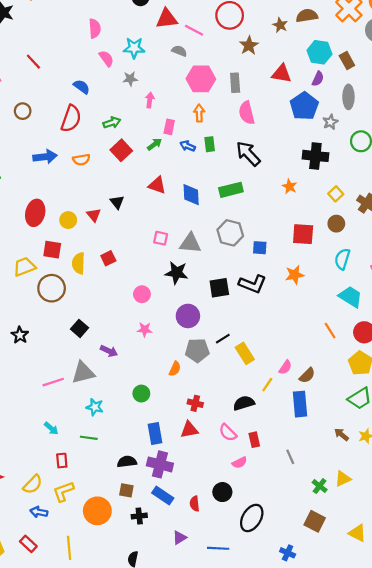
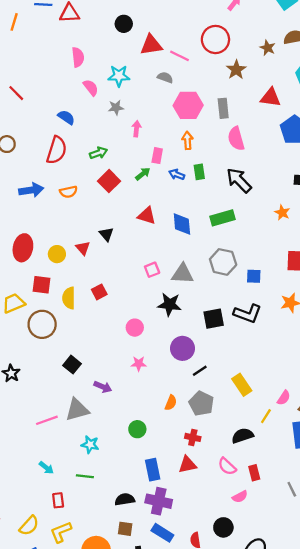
pink square: (161, 238) -> (152, 270), turned -32
black line: (223, 339) -> (200, 371), moved
gray pentagon: (197, 350) -> (201, 403), moved, turned 30

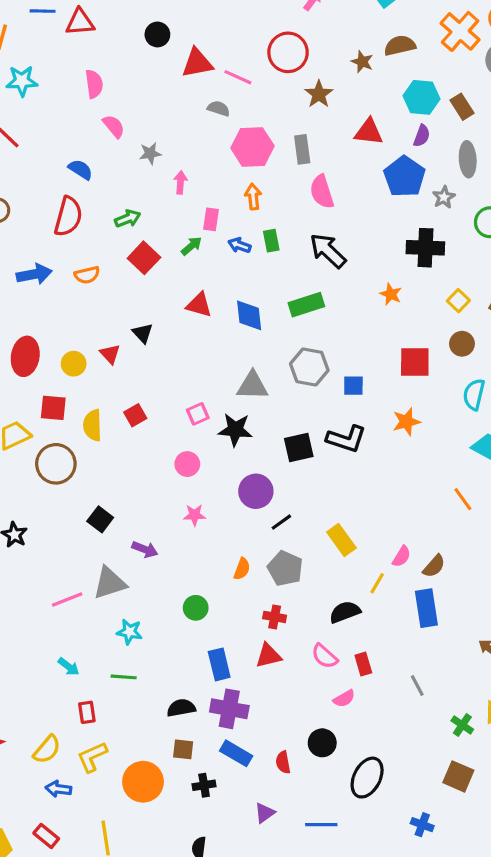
cyan star: (119, 76) -> (22, 81), moved
pink square: (152, 270) -> (198, 414), moved

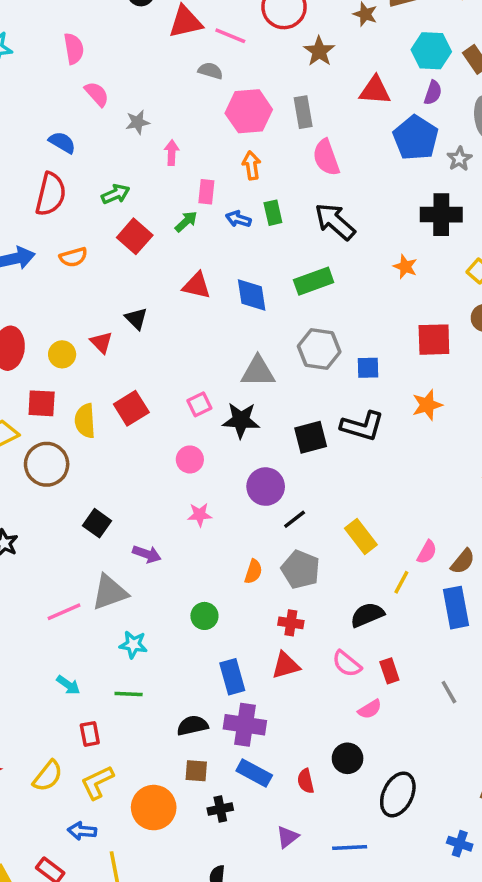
red square: (135, 415) -> (131, 408), size x1.4
blue arrow: (58, 789) -> (82, 831), moved

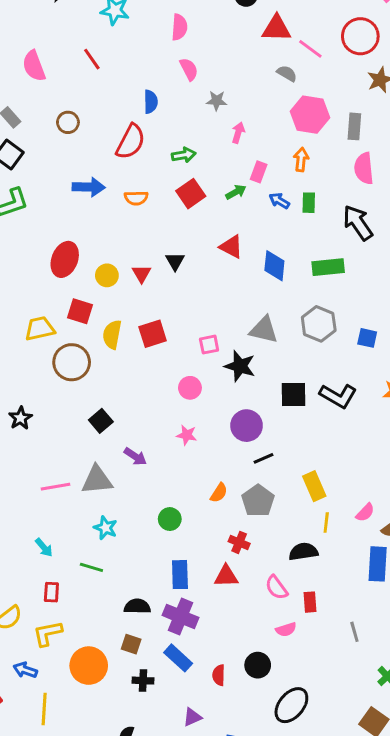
blue semicircle: (62, 142) -> (151, 102), turned 45
blue square: (368, 368) -> (367, 338), moved
yellow line: (401, 582) -> (326, 522), moved, turned -36

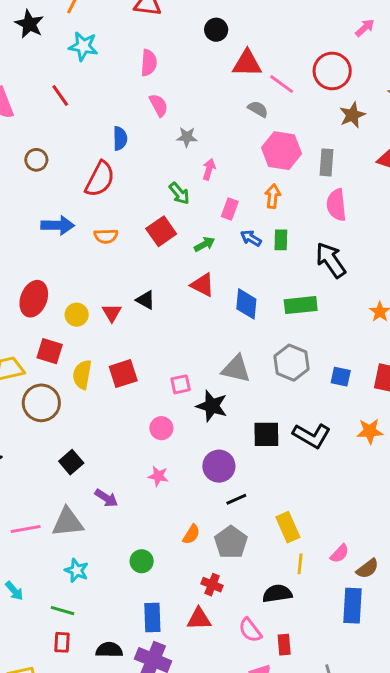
green arrow: (184, 155) -> (179, 193), moved, turned 60
green arrow: (236, 192) -> (204, 244), moved
black triangle: (175, 261) -> (146, 300), turned -30
red rectangle: (51, 592) -> (62, 642), moved

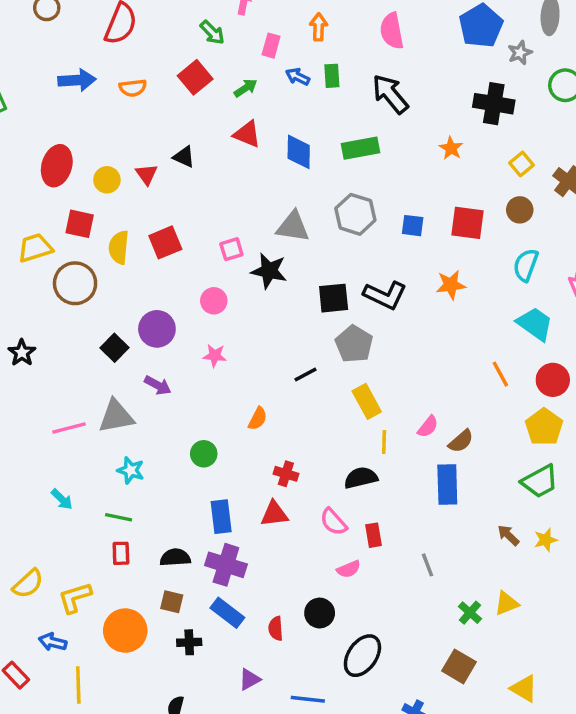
purple circle: (219, 466) -> (157, 329), moved
gray pentagon: (231, 542) -> (354, 344), moved

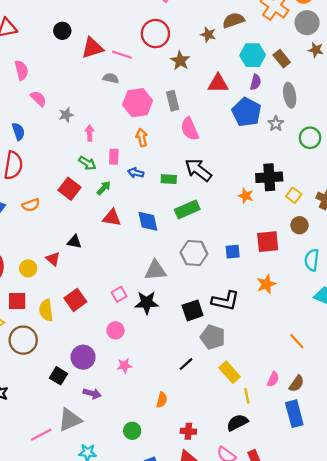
green arrow: (212, 32) -> (87, 163), moved
green rectangle: (332, 76) -> (169, 179), moved, turned -70
black cross: (494, 104) -> (269, 177), moved
orange line: (500, 374) -> (297, 341), moved

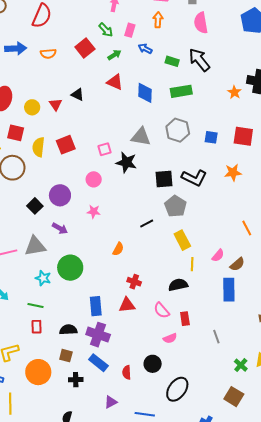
green circle: (132, 431) -> (70, 268), moved, size x1.6

